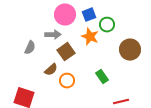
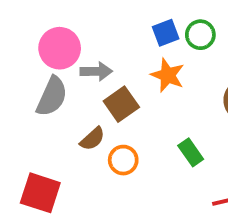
pink circle: (65, 15) -> (60, 48), moved
green circle: (107, 25) -> (200, 35), moved
gray semicircle: (30, 48) -> (52, 96), size x1.5

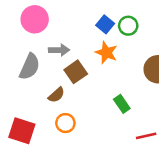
blue square: (166, 33) -> (105, 24), turned -30
pink circle: (60, 48) -> (35, 19), moved
orange circle: (123, 160) -> (65, 123), moved

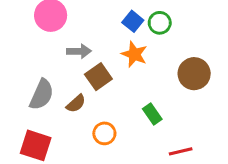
gray semicircle: (30, 67) -> (42, 95), moved
orange circle: (65, 123) -> (104, 133), moved

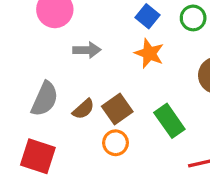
green circle: (160, 23) -> (193, 18), moved
brown square: (98, 77) -> (117, 109), moved
green rectangle: (152, 114) -> (169, 121), size x1.4

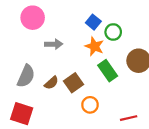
green circle: (193, 18) -> (113, 32), moved
green rectangle: (169, 121) -> (108, 71), moved
orange circle: (116, 143) -> (90, 105), moved

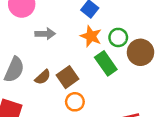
green circle: (113, 32) -> (118, 37), moved
orange circle: (90, 105) -> (75, 102), moved

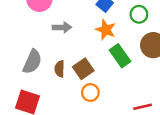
green circle: (118, 37) -> (139, 14), moved
brown semicircle: (43, 77) -> (60, 69), turned 133

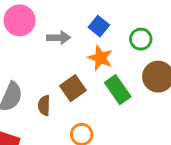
gray arrow: (62, 27) -> (59, 38), moved
brown square: (83, 69) -> (73, 88), moved

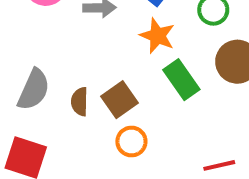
brown square: (73, 88) -> (119, 100), moved

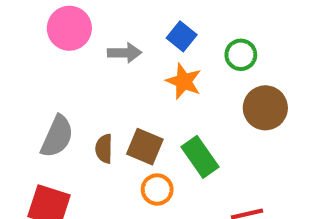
green rectangle: (181, 80) -> (200, 157), moved
brown square: (119, 100) -> (145, 147), turned -32

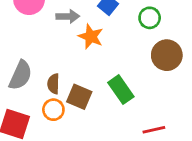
orange star: (184, 81) -> (91, 36), moved
brown square: (145, 147) -> (79, 97), moved
orange circle: (157, 189) -> (53, 110), moved

